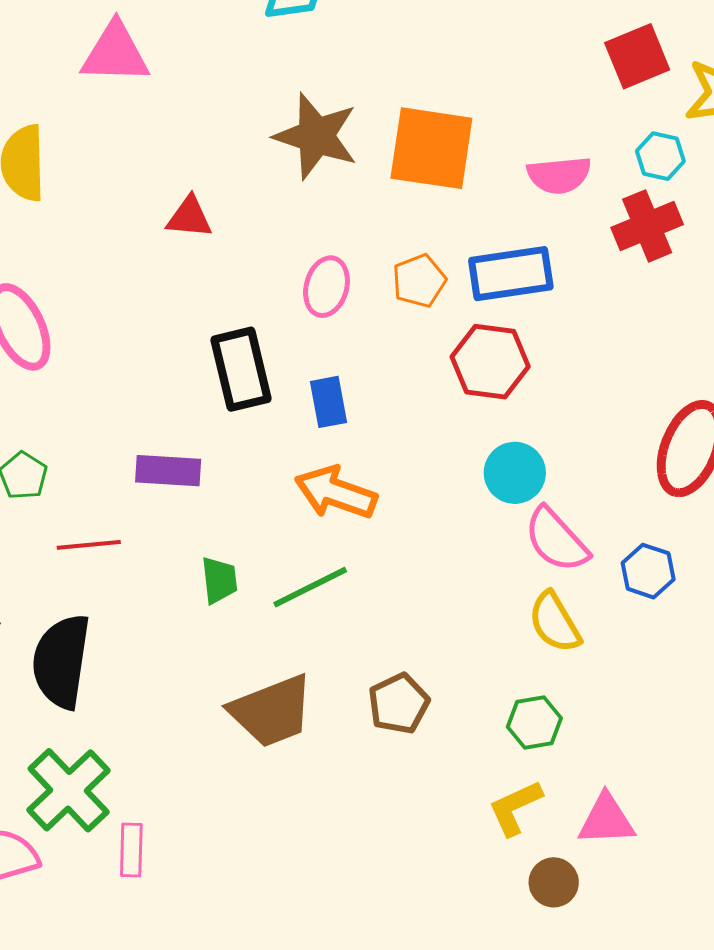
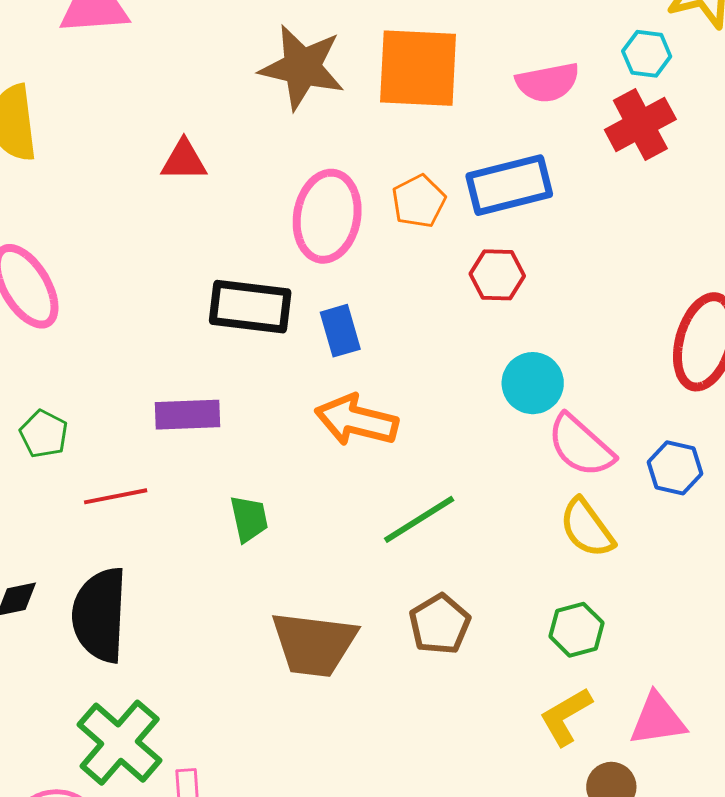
pink ellipse: (326, 287) -> (327, 216), size x1.5
red hexagon: (490, 362) -> (497, 275), size x0.7
black rectangle: (241, 369) -> (250, 307), turned -64
green line: (310, 587) -> (419, 519), moved
brown trapezoid: (272, 711) -> (314, 644), turned 34

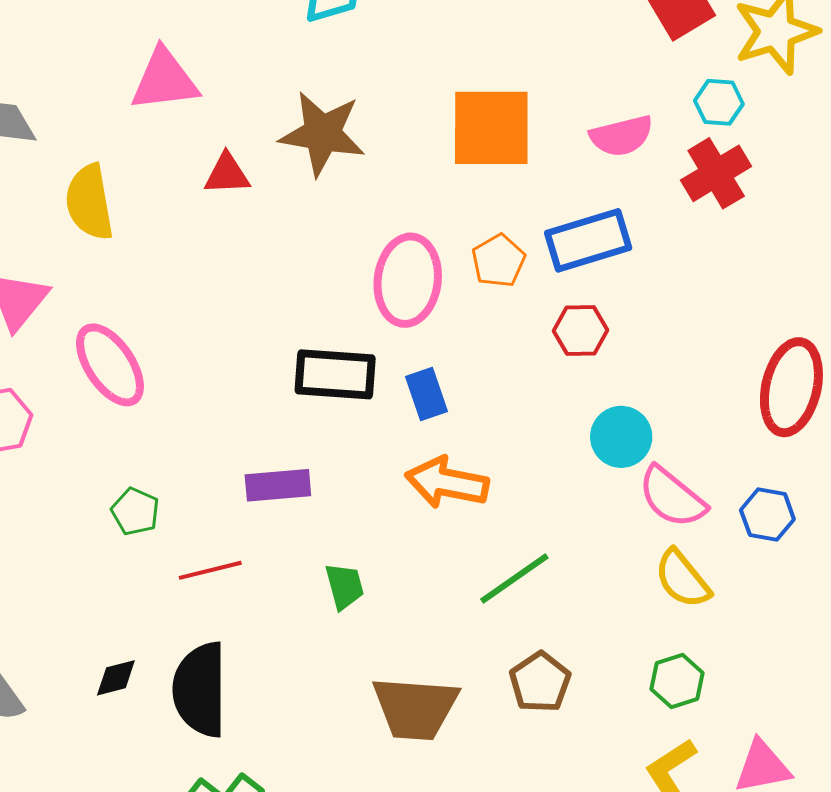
brown star: (302, 67) -> (322, 134), moved
red triangle: (184, 160) -> (227, 174), moved

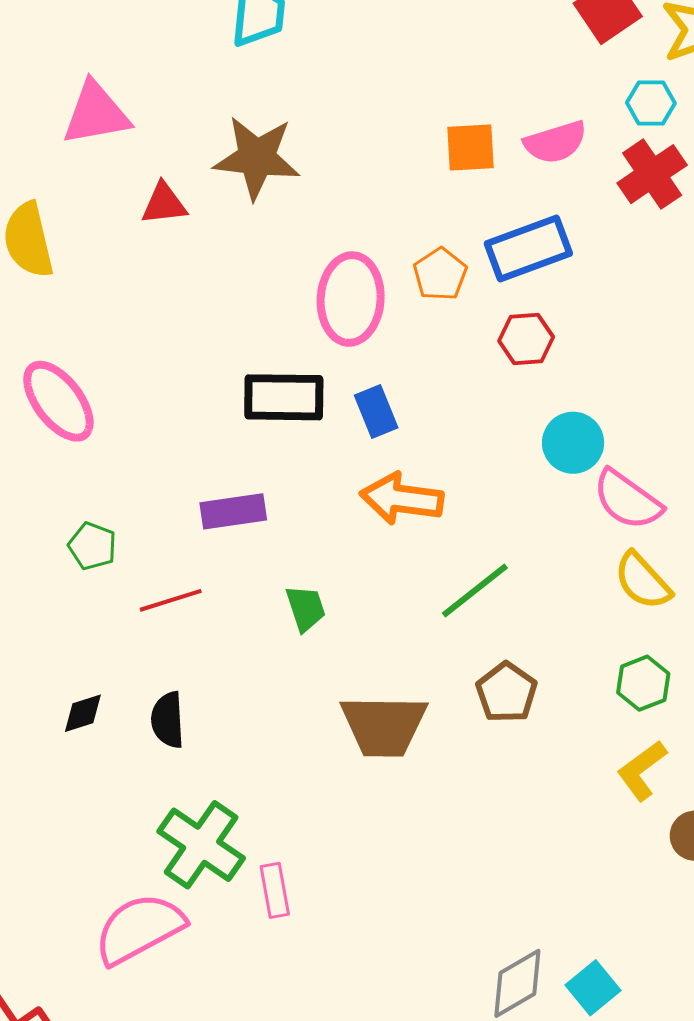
orange square: (491, 128) -> (471, 148), moved, size x0.6
black semicircle: (200, 690) -> (168, 720), size x0.6

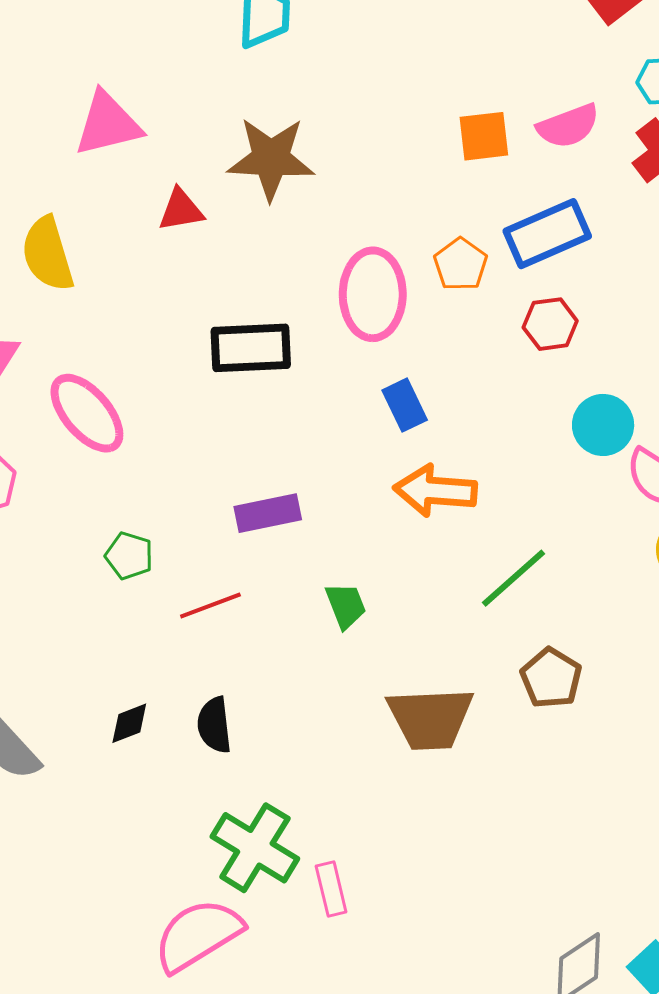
black rectangle: (284, 397) -> (251, 348), moved

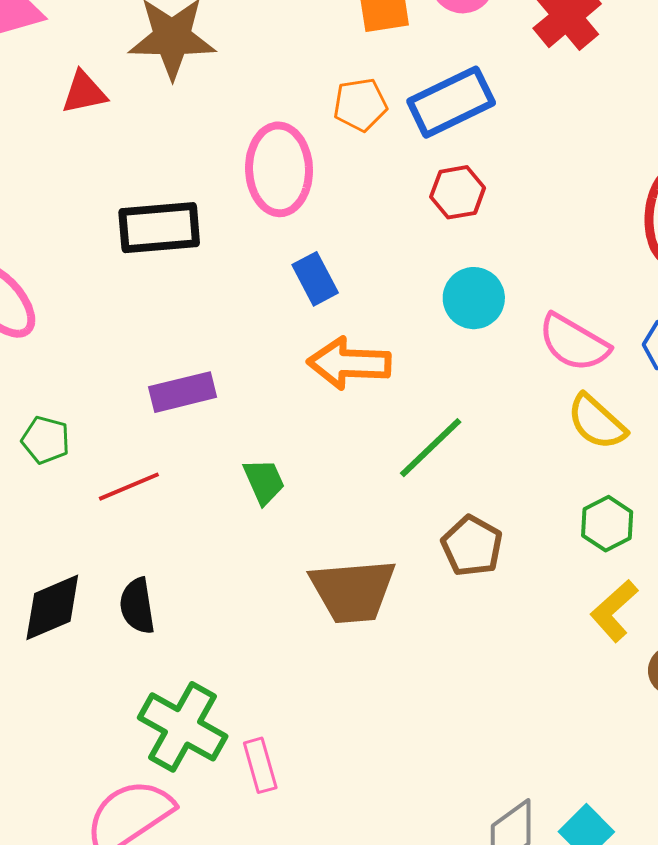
orange pentagon: (461, 264) -> (360, 105), moved, turned 30
cyan circle: (603, 425) -> (474, 298), moved
black diamond: (129, 723) -> (52, 607), size x1.6

